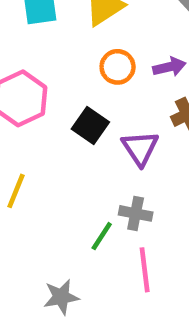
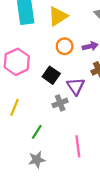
gray cross: (136, 213) -> (60, 103), moved, turned -32
green line: (102, 236) -> (37, 132), moved

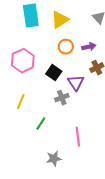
gray star: (37, 160) -> (54, 159), moved

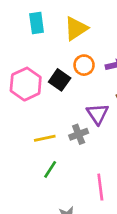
cyan rectangle: (31, 16) -> (37, 23), size x0.7
black square: (54, 73) -> (60, 80), moved
yellow line: (21, 102) -> (45, 138), moved, turned 56

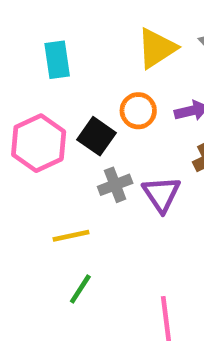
cyan rectangle: (37, 23) -> (57, 60), moved
yellow triangle: (76, 28) -> (157, 48), moved
gray cross: (79, 134) -> (115, 185), moved

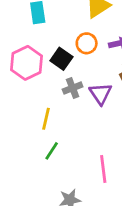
yellow line: (71, 236) -> (46, 119), turned -65

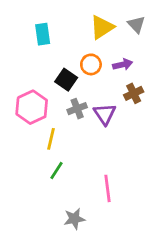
pink hexagon: (26, 63) -> (32, 107), moved

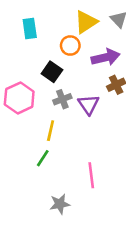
orange circle: (91, 64) -> (70, 46), moved
purple arrow: (123, 64) -> (106, 57), size x1.5
yellow line: (51, 139) -> (51, 131), moved

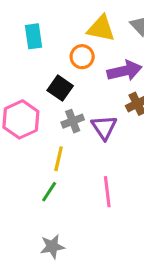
yellow triangle: (86, 22) -> (101, 28), turned 45
pink line: (91, 175) -> (107, 192), moved
gray star: (60, 204) -> (52, 247), moved

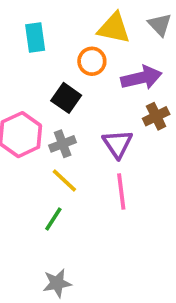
gray cross: (73, 121) -> (63, 144), moved
yellow line: (59, 159) -> (64, 180), turned -60
pink line: (107, 192) -> (121, 191), moved

